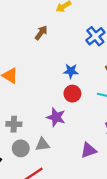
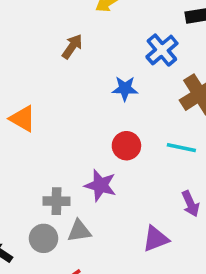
blue star: (71, 71) -> (125, 89), moved
gray cross: (14, 124) -> (57, 201), moved

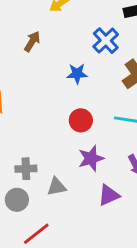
purple star: (100, 185) -> (91, 158), moved, turned -30
gray triangle: (79, 231) -> (57, 187), moved

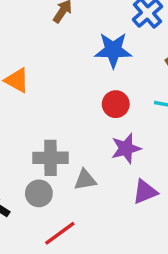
blue star: (77, 74) -> (113, 50), size x1.5
gray cross: (26, 169) -> (50, 158), size x1.4

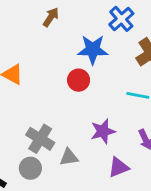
red circle: (116, 104) -> (79, 80), moved
gray cross: (50, 158) -> (40, 139), turned 32

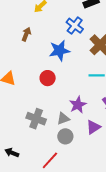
red circle: (79, 80) -> (48, 78), moved
gray triangle: (69, 157) -> (63, 119), moved
gray circle: (30, 168) -> (65, 136), moved

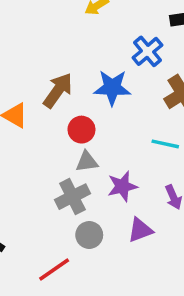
brown arrow: (26, 34) -> (58, 90), moved, size x1.5
gray cross: (36, 119) -> (72, 197), moved, turned 30
gray triangle: (63, 119) -> (87, 162), moved

